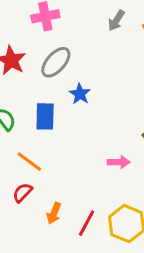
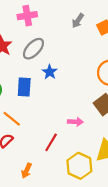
orange arrow: (54, 213) -> (26, 171), moved
red line: (87, 223) -> (51, 142), moved

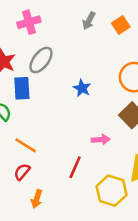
blue star: (50, 72) -> (82, 88), moved
blue rectangle: (24, 87) -> (22, 88), moved
orange arrow: (26, 171) -> (37, 199), moved

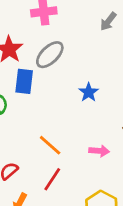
orange line: (26, 145) -> (50, 145), moved
red line: (75, 167) -> (52, 179), moved

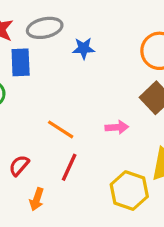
gray ellipse: (50, 55) -> (45, 28), turned 40
blue star: (89, 92) -> (84, 48), moved, turned -30

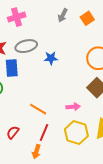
yellow hexagon: (129, 191) -> (76, 133), moved
orange arrow: (37, 199) -> (36, 152), moved

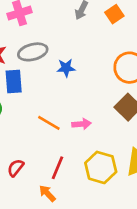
pink arrow: (73, 107) -> (81, 124), moved
orange line: (38, 109) -> (49, 123), moved
orange arrow: (36, 152) -> (47, 193), turned 120

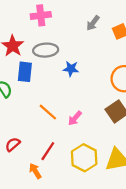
pink arrow: (81, 124) -> (75, 118), turned 126

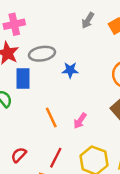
pink cross: (41, 15) -> (14, 24), moved
orange line: (48, 112) -> (51, 117), turned 30

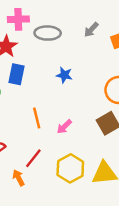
gray ellipse: (42, 54) -> (48, 33), moved

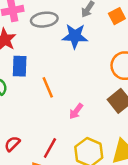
blue star: (64, 75) -> (75, 36), moved, size x1.5
orange line: (37, 118) -> (48, 87), moved

